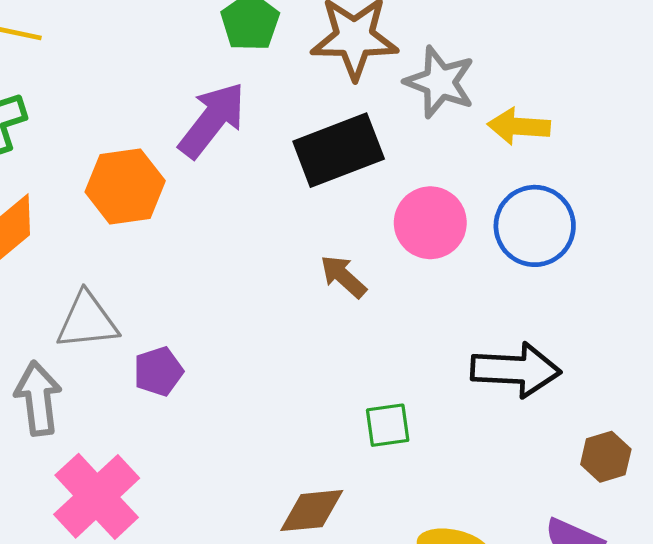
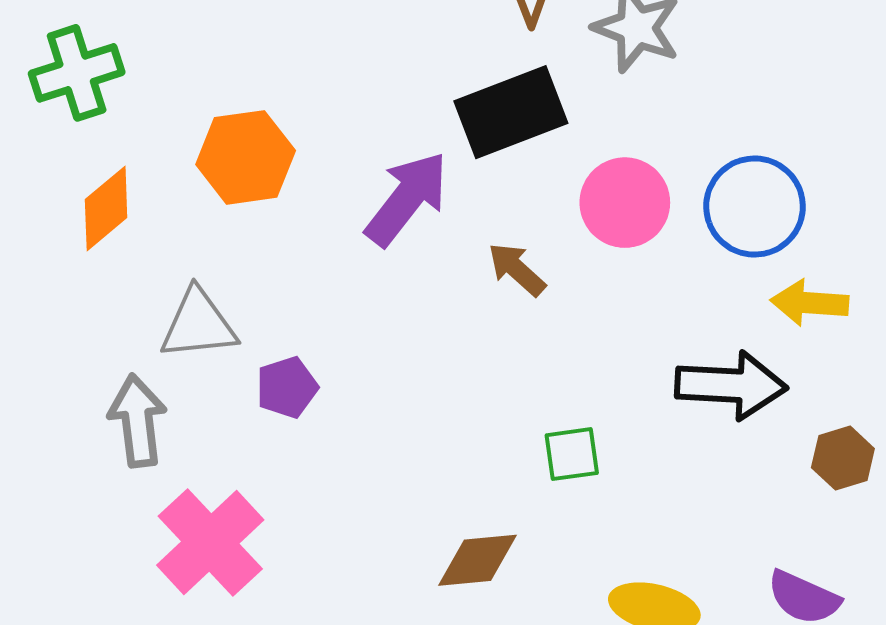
purple arrow: (212, 120) -> (407, 199), moved
yellow arrow: (519, 126) -> (810, 303), moved
brown hexagon: (606, 457) -> (843, 458), moved

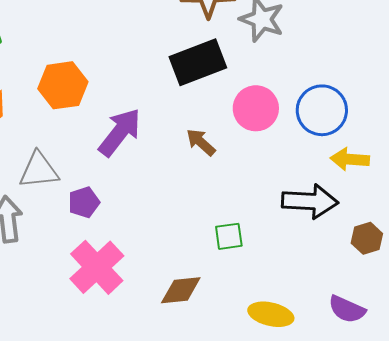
purple arrow: (407, 199) -> (120, 132), moved
pink cross: (210, 543) -> (97, 267), moved

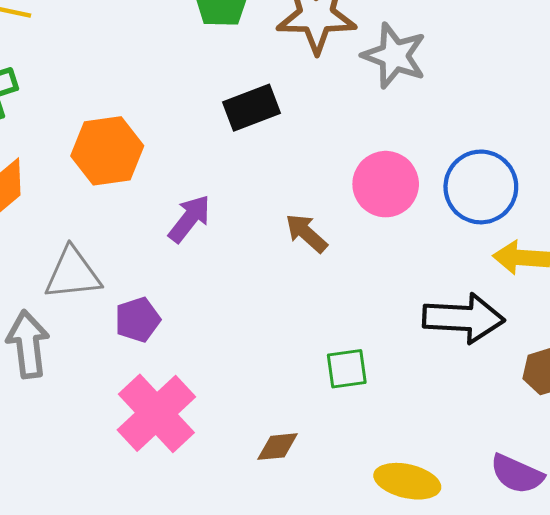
black rectangle: (198, 62) -> (252, 108), moved, size x0.7
purple arrow: (120, 132) -> (189, 219), size x0.7
brown diamond: (181, 290) -> (277, 447), size x0.7

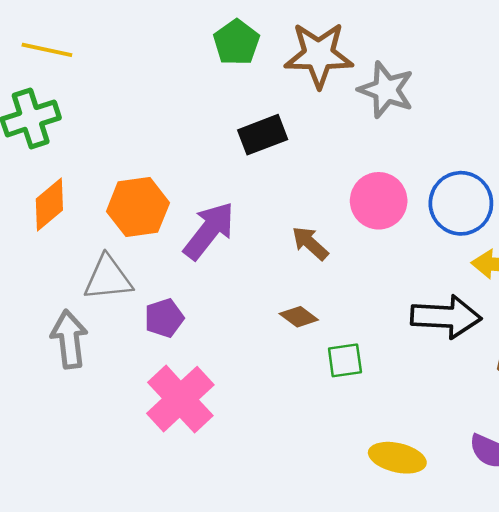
orange hexagon: (107, 151) -> (138, 207), moved
purple arrow: (189, 219) -> (209, 231), size x1.4
brown diamond: (277, 447) -> (299, 317), moved, turned 42

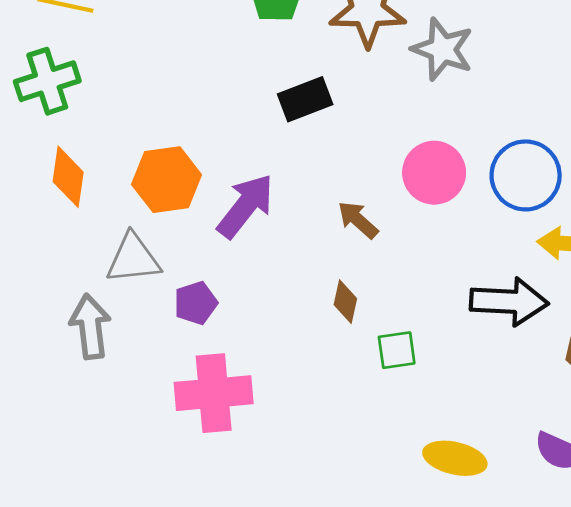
orange diamond: (49, 205) -> (68, 177), turned -42
brown diamond: (299, 317) -> (345, 302), turned 66
pink cross: (180, 399) -> (214, 393), turned 38

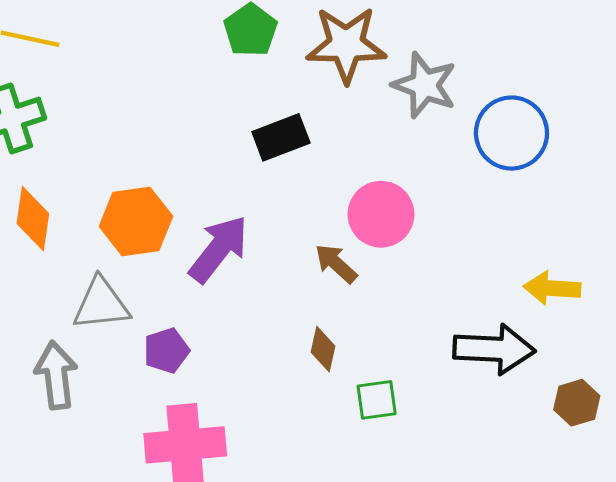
pink circle: (434, 173) -> (381, 214), moved
blue circle: (526, 175) -> (511, 133), moved

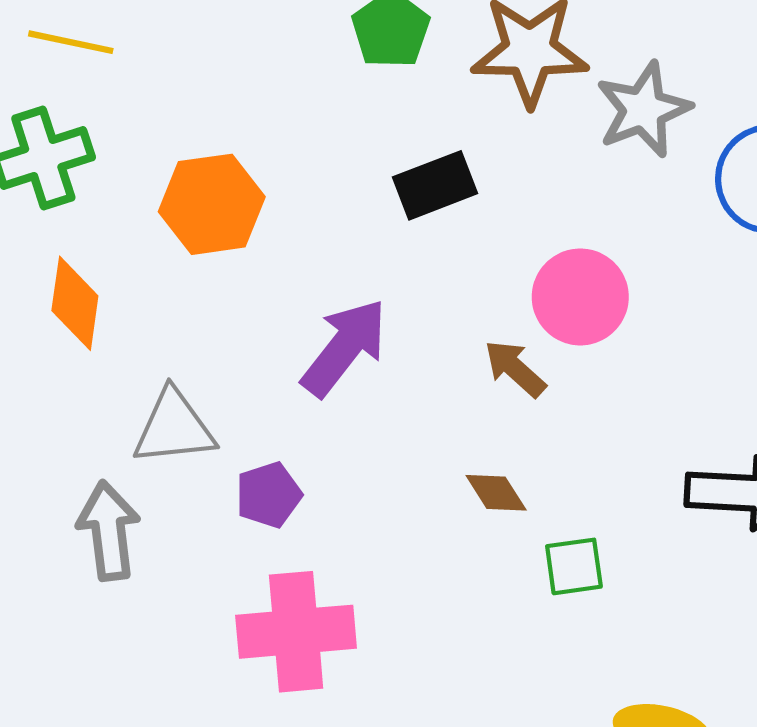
gray star: (424, 85) -> (643, 110), turned 30
orange hexagon: (136, 221) -> (212, 204), moved
brown diamond: (323, 349) -> (496, 493), turned -45

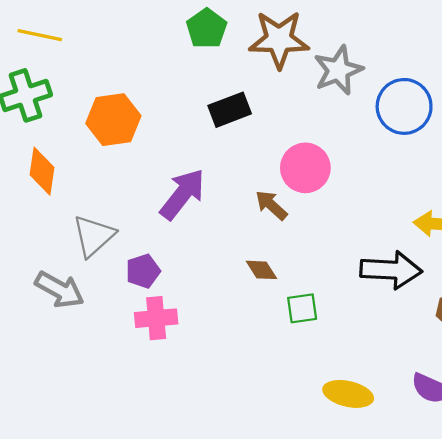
gray triangle: (174, 427) -> (94, 236), turned -36
gray arrow: (109, 531) -> (60, 290), turned 126
pink cross: (296, 632) -> (156, 318), moved, size x0.7

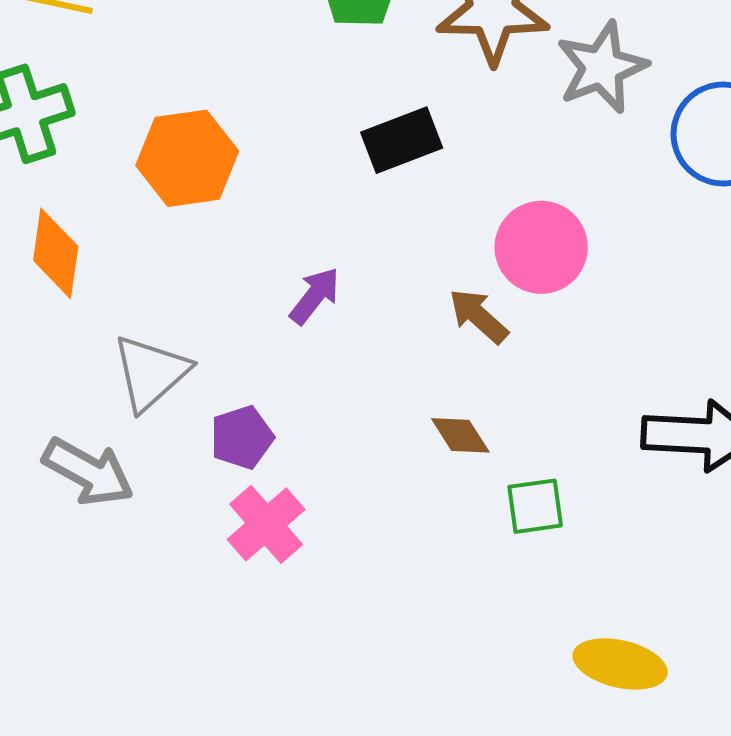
purple arrow: (182, 194) -> (315, 296), size x0.6
pink cross: (156, 318) -> (266, 524), turned -36

